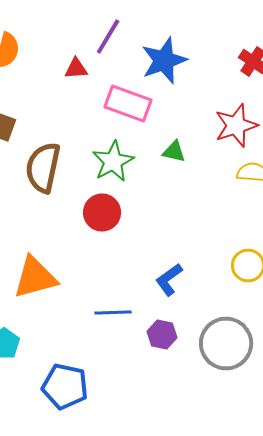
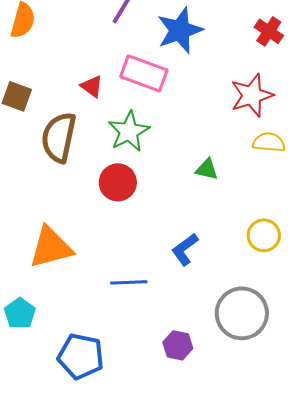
red triangle: (76, 68) -> (92, 86), moved, turned 40
green triangle: (174, 152) -> (207, 169), moved
purple hexagon: (162, 334) -> (178, 345), moved

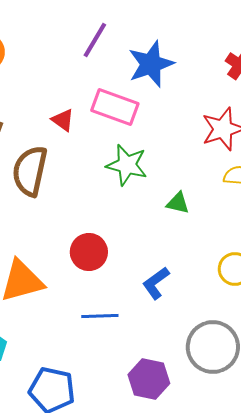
green star: (129, 131) -> (127, 165), moved, turned -30
red circle: (118, 182) -> (89, 252), moved
purple hexagon: (178, 345) -> (149, 379), size x1.4

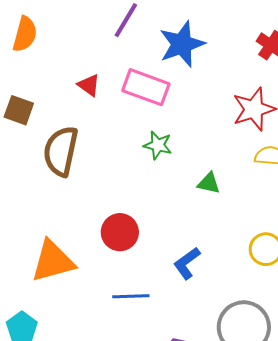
red triangle: (63, 120) -> (89, 85), moved
green star: (127, 165) -> (158, 145), size x0.7

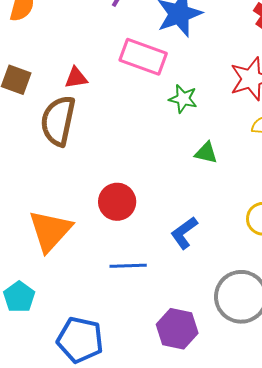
red triangle: (89, 85) -> (76, 78), moved, turned -45
green star: (158, 145) -> (183, 99), moved
orange triangle: (53, 261) -> (50, 231), turned -33

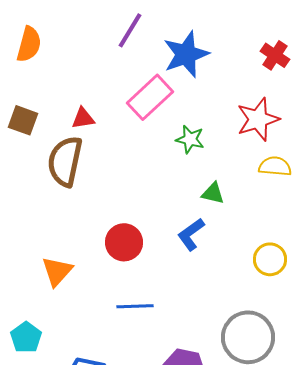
pink rectangle: (143, 57) -> (150, 97), turned -63
orange triangle: (50, 231) -> (57, 271), size x0.7
blue L-shape: (184, 233) -> (191, 234), moved

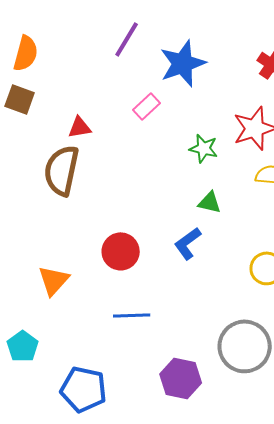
pink rectangle: (150, 97) -> (147, 106), size x0.6
brown square: (23, 120) -> (20, 99), moved
green star: (190, 139) -> (204, 148), moved

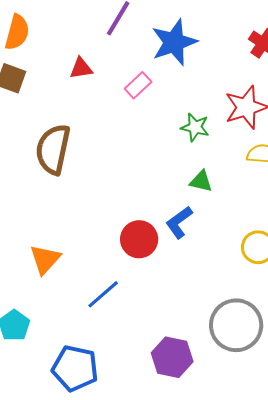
red triangle: (80, 127) -> (81, 68), moved
red circle: (121, 251) -> (139, 239), moved
blue line: (132, 315) -> (103, 294), moved, turned -39

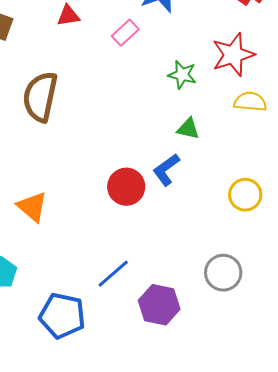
orange triangle: (45, 259) -> (32, 207), turned -32
blue line: (103, 294) -> (113, 274), moved
gray circle: (236, 325) -> (223, 273), size x0.7

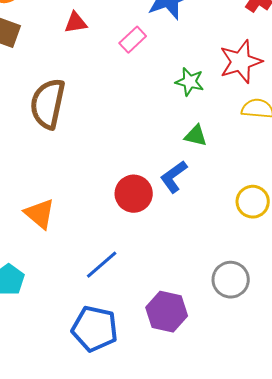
blue line: (113, 274) -> (102, 265), moved
blue pentagon: (62, 316) -> (95, 329), moved

